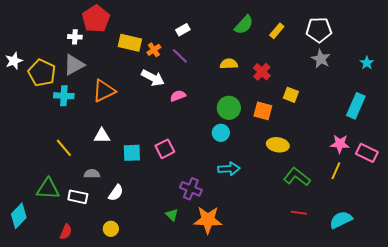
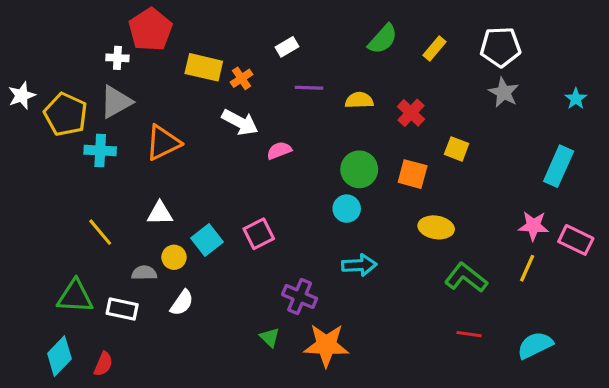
purple line: (180, 56) -> (309, 88), moved, turned -42
cyan square: (132, 153) -> (207, 240), turned -36
cyan diamond: (19, 216) -> (59, 356), moved
yellow circle: (111, 229) -> (174, 257), moved

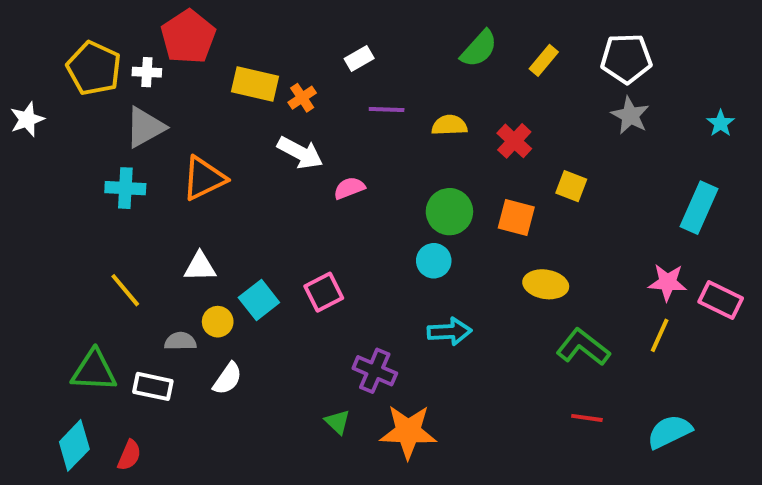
yellow pentagon: (66, 114) -> (94, 68), moved

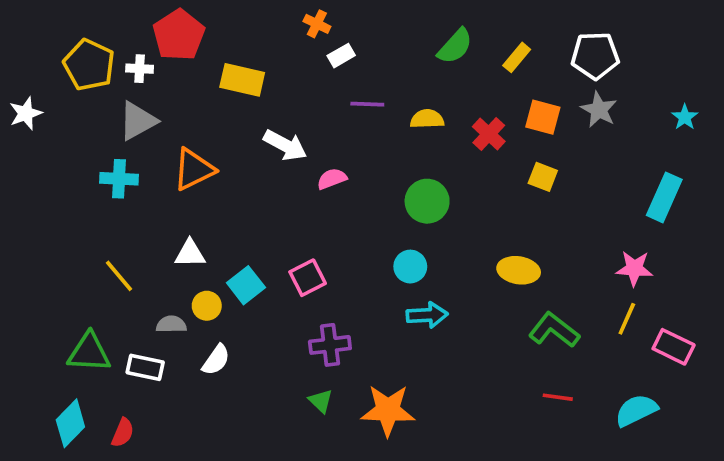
orange cross: (302, 98) -> (317, 24), moved, turned -30
orange square: (516, 218) -> (543, 117), moved
cyan circle: (434, 261) -> (410, 267), moved
pink rectangle: (721, 300) -> (674, 347), moved
purple cross: (375, 371) -> (330, 345), moved, turned -30

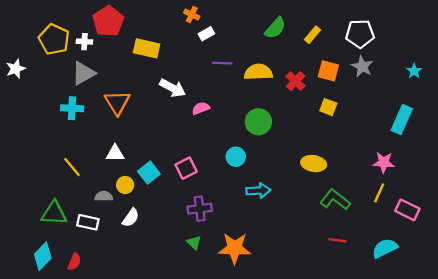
yellow semicircle: (427, 119) -> (258, 72), size x1.4
orange triangle: (194, 169) -> (117, 103), turned -36
cyan circle: (410, 267) -> (236, 157), moved

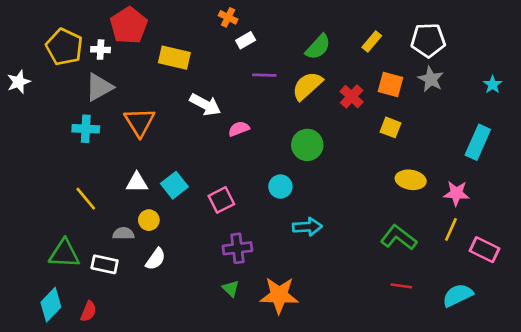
green semicircle: (275, 28) -> (318, 47), moved
yellow semicircle: (258, 72) -> (307, 86), turned -40
yellow ellipse: (314, 164) -> (411, 180), moved
cyan square: (149, 173) -> (174, 185), moved

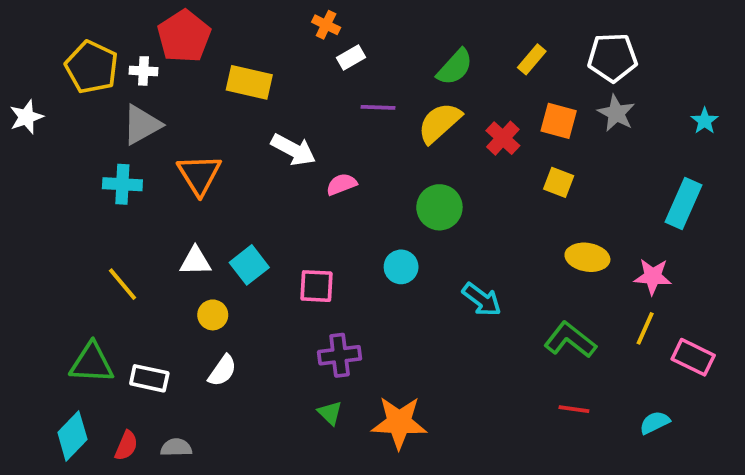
pink square: (221, 200) -> (316, 286), turned 30
cyan arrow: (307, 227) -> (482, 300), moved, turned 40
gray semicircle: (123, 234) -> (176, 447), moved
cyan semicircle: (458, 295) -> (655, 423), size x0.7

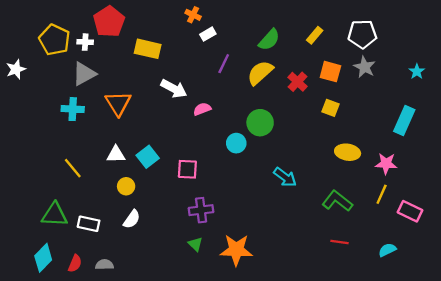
purple line: (378, 107) -> (224, 64), turned -66
cyan circle: (401, 267) -> (236, 143), moved

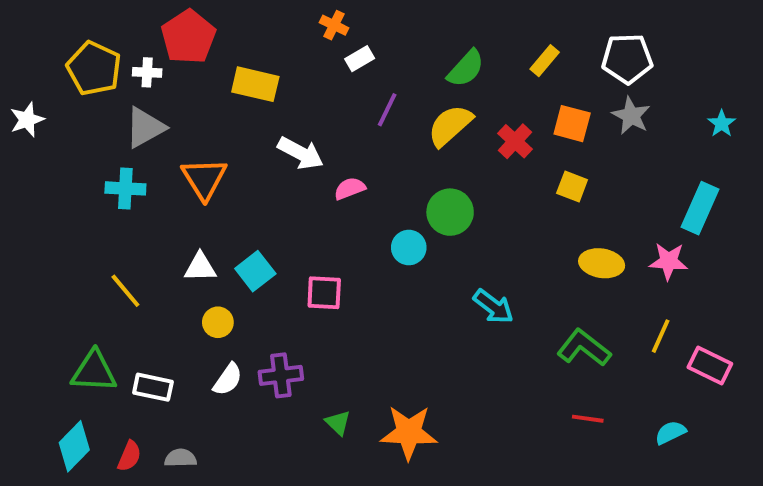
pink star: (386, 164) -> (668, 261), moved
purple cross: (201, 210) -> (281, 375), moved

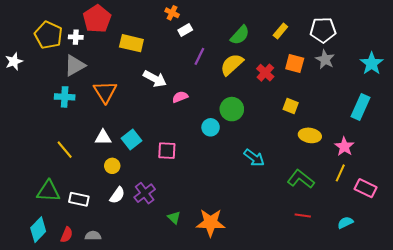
cyan star: (722, 124) -> (372, 63), size x1.6
yellow square: (572, 187) -> (291, 106), moved
pink star: (668, 261) -> (344, 147), moved, turned 30
purple cross: (281, 375) -> (145, 193), turned -30

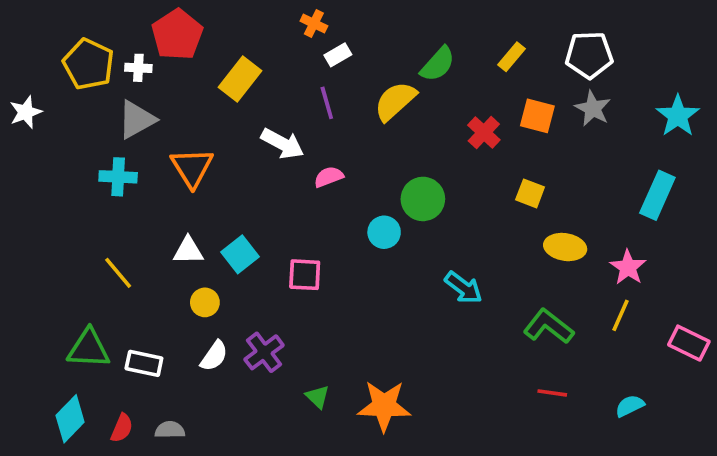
yellow rectangle: (131, 43) -> (240, 79), turned -65
purple line: (199, 56) -> (327, 103), moved, turned -42
yellow semicircle: (232, 64) -> (395, 101), moved
pink rectangle: (366, 188) -> (689, 343), moved

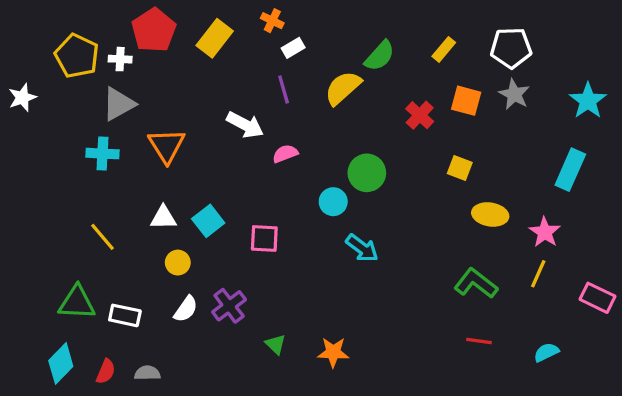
yellow rectangle: (240, 79) -> (215, 38), moved
cyan arrow: (464, 288) -> (362, 248), moved
orange star: (384, 406) -> (333, 352), size x0.7

